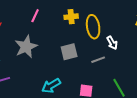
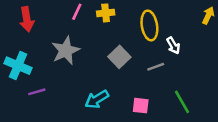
yellow cross: (71, 17) -> (106, 13), moved
gray square: (69, 52) -> (119, 57), turned -30

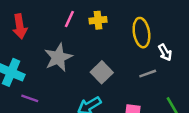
gray square: (119, 57) -> (102, 72), moved
purple line: (37, 92) -> (30, 98), turned 35

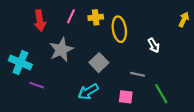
red arrow: (20, 26) -> (40, 21), moved
yellow ellipse: (141, 33) -> (119, 29), moved
gray line: (148, 74) -> (138, 74), moved, turned 32

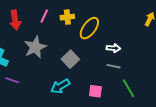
yellow ellipse: (119, 29) -> (89, 28), turned 45
white arrow: (154, 45) -> (113, 48), moved, turned -56
gray line: (138, 74) -> (113, 66), moved

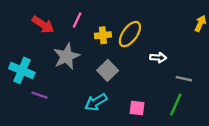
yellow cross: (67, 17) -> (103, 35), moved
red arrow: (15, 20) -> (43, 25), turned -48
gray line: (113, 66) -> (184, 79), moved
green line: (129, 88) -> (176, 105), turned 54

